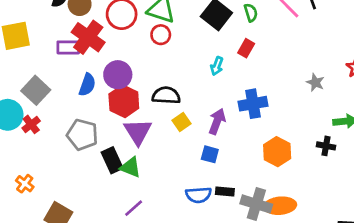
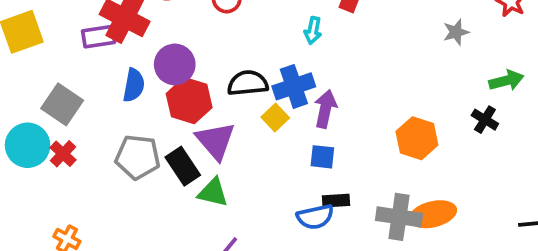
gray star: (315, 82) -> (456, 32), turned -30
blue cross: (253, 104) -> (294, 86), moved
black cross: (326, 146) -> (485, 120), turned 30
black rectangle: (112, 160) -> (183, 166), moved
black rectangle: (225, 191) -> (336, 201), moved

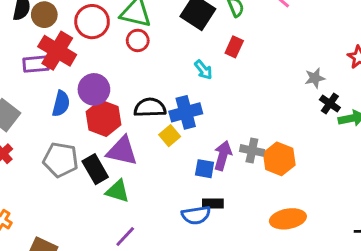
cyan arrow: (313, 31) -> (203, 70), turned -54
purple arrow: (325, 109) -> (223, 156), moved
black cross: (485, 120) -> (330, 104), moved
purple triangle: (215, 141) -> (122, 151), turned -40
gray cross: (399, 217) -> (252, 150), moved, size x0.7

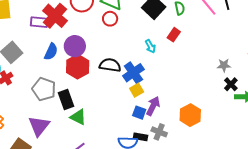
blue cross: (186, 112) -> (133, 73), turned -30
yellow square: (170, 136) -> (137, 90), moved
gray cross: (252, 150) -> (159, 132), moved
purple triangle: (122, 151) -> (39, 126), moved, turned 45

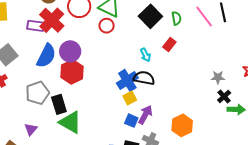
blue semicircle: (51, 52) -> (46, 56), size x1.4
black semicircle: (110, 65) -> (144, 78), moved
gray pentagon: (44, 89) -> (37, 93), turned 30
green triangle: (78, 117) -> (70, 122), size x1.4
purple triangle: (39, 126) -> (31, 129), size x0.6

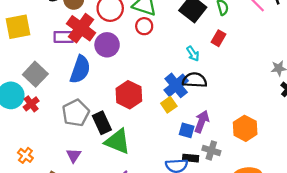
purple circle: (70, 51) -> (107, 45), moved
red hexagon: (72, 72) -> (129, 95), moved
yellow square: (130, 98) -> (169, 105), moved

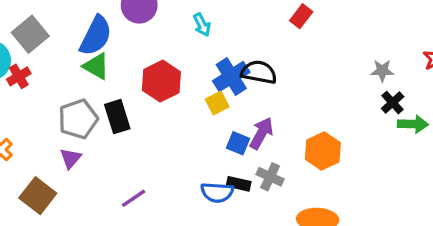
cyan arrow: (193, 54) -> (202, 25), moved
gray pentagon: (76, 113) -> (78, 119), moved
green triangle: (117, 141) -> (96, 66), moved, size x0.7

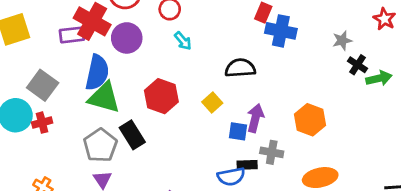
green triangle: (96, 66) -> (104, 98), size x1.4
red cross: (19, 76) -> (42, 123), turned 30
blue cross: (231, 76) -> (281, 31), moved, turned -32

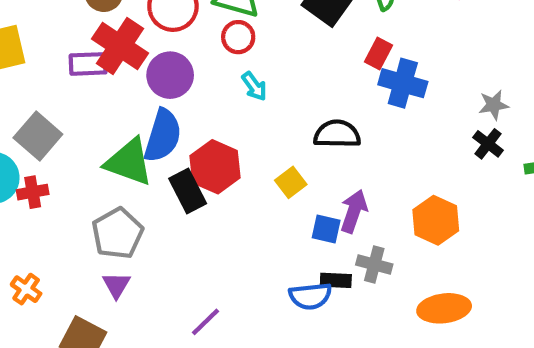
black cross: (357, 65) -> (488, 144), moved
blue semicircle: (97, 73) -> (163, 136), moved
black rectangle: (132, 135) -> (188, 191), moved

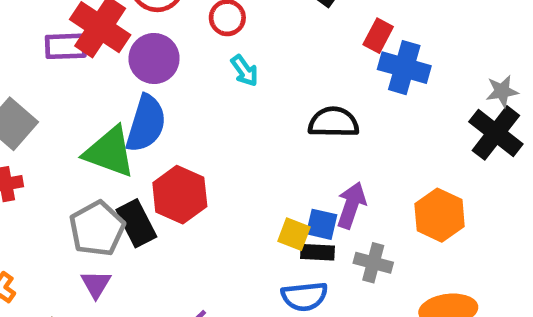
black cross: (488, 144) -> (496, 133), size x1.6
red hexagon: (215, 167) -> (180, 195), moved
yellow square: (291, 182) -> (294, 234), moved, turned -32
black rectangle: (188, 191) -> (136, 223), moved
black rectangle: (336, 280) -> (318, 252), moved

